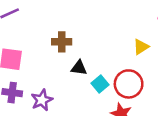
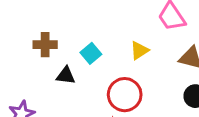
cyan square: (100, 84) -> (91, 53), moved

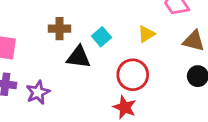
black triangle: (66, 75) -> (78, 57), size x1.4

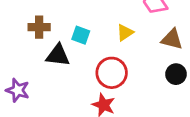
cyan square: (102, 37) -> (81, 35), turned -30
purple star: (38, 92) -> (18, 90), turned -30

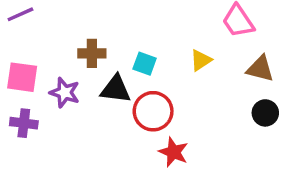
red circle: (112, 73) -> (153, 111), moved
purple star: (18, 90) -> (65, 93), moved

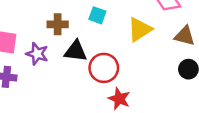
yellow triangle: (201, 60) -> (140, 29), size x1.5
cyan square: (145, 64) -> (97, 15), moved

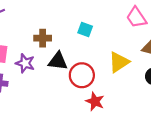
cyan square: (97, 15) -> (85, 29), moved
yellow triangle: (140, 29) -> (119, 62), moved

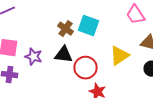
cyan square: (85, 29) -> (88, 26), size x1.5
brown cross: (43, 38) -> (66, 29), moved, turned 35

